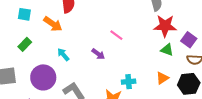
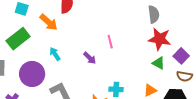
pink line: (116, 35) -> (110, 42), turned 32
green rectangle: (25, 44) -> (18, 39), size x1.6

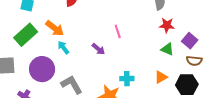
orange arrow: (49, 22) -> (55, 28), moved
red star: (160, 39) -> (167, 25), size x0.7

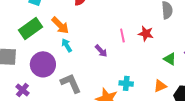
red star: (167, 25) -> (146, 34), moved

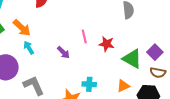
red star: (146, 34) -> (107, 44), moved
green triangle: (170, 59) -> (132, 59), size x1.5

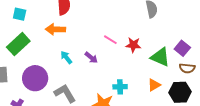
orange arrow: (22, 28) -> (55, 29), moved, turned 144
pink line: (84, 37) -> (110, 40), turned -40
cyan arrow: (29, 48) -> (66, 57), moved

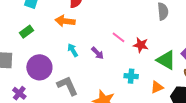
green rectangle: (18, 44) -> (27, 32), size x0.6
cyan cross: (120, 87) -> (131, 76), moved

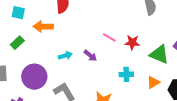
orange arrow: (65, 21) -> (43, 27), moved
cyan arrow: (73, 50) -> (65, 56), turned 112

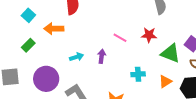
cyan square: (18, 13) -> (28, 15), turned 32
red star: (132, 42) -> (149, 35), moved
purple arrow: (90, 55) -> (102, 56), turned -120

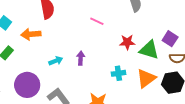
red star: (149, 35) -> (127, 42), moved
pink line: (120, 38) -> (97, 21), moved
orange triangle: (165, 81) -> (146, 78), size x1.5

